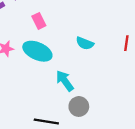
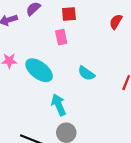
pink rectangle: (39, 21) -> (61, 37), moved

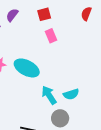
pink rectangle: (61, 37) -> (51, 36), moved
cyan semicircle: (86, 73) -> (71, 94), moved, turned -42

